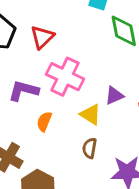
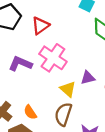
orange semicircle: (44, 122) -> (30, 112), moved, turned -64
brown semicircle: (90, 148) -> (63, 114), size x1.5

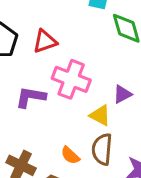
red triangle: (40, 26) -> (45, 41), turned 30
orange semicircle: (30, 112) -> (70, 155), moved

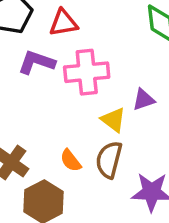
pink cross: (71, 79) -> (87, 72), turned -36
purple L-shape: (31, 97) -> (36, 62), moved

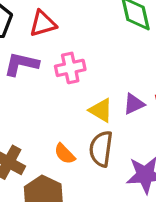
pink cross: (87, 72) -> (70, 68), size x0.7
purple triangle: (143, 100) -> (134, 104), moved

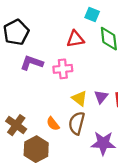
red triangle: (43, 24) -> (75, 39), moved
purple triangle: (134, 104) -> (101, 97), turned -32

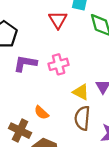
red triangle: (75, 39) -> (58, 20), moved, turned -42
orange semicircle: (53, 124) -> (41, 113), moved

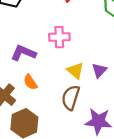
purple L-shape: (25, 63) -> (23, 53), moved

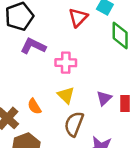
purple L-shape: (23, 53) -> (33, 46), moved
yellow triangle: (75, 71) -> (66, 95), moved

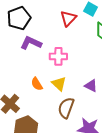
purple triangle: (104, 98) -> (91, 86), turned -48
orange semicircle: (34, 106) -> (37, 84), moved

